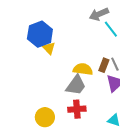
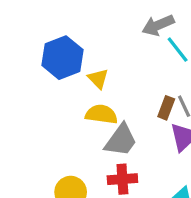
yellow triangle: (49, 48) -> (98, 79), moved
yellow semicircle: (83, 69) -> (101, 114), moved

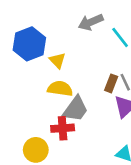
gray arrow: (158, 25) -> (91, 22), moved
red cross: (122, 179) -> (63, 128), moved

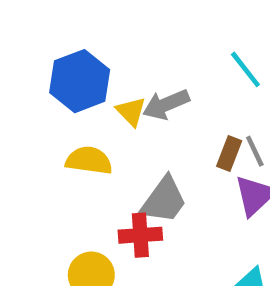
gray arrow: (91, 22) -> (166, 104), moved
yellow semicircle: (60, 89) -> (89, 160), moved

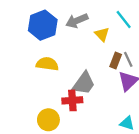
gray arrow: (166, 104) -> (77, 21), moved
yellow triangle: (131, 111) -> (102, 34), moved

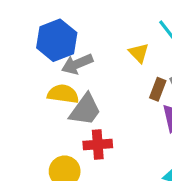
gray arrow: (77, 21) -> (77, 64), moved
gray trapezoid: (84, 83) -> (85, 110), moved

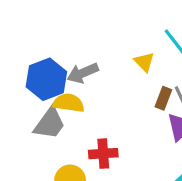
blue hexagon: (57, 40) -> (46, 79), moved
gray trapezoid: (85, 110) -> (50, 124), moved

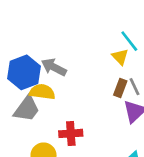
yellow triangle: (144, 62) -> (120, 57), moved
gray arrow: (83, 73) -> (54, 67), turned 50

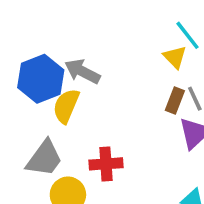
yellow semicircle: (42, 92) -> (66, 106), turned -75
gray trapezoid: (27, 109) -> (44, 158), moved

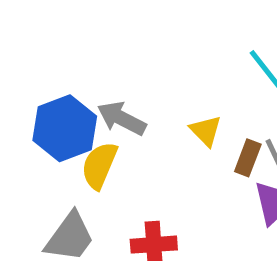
yellow triangle: (175, 57) -> (206, 131), moved

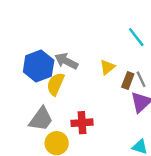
yellow triangle: (206, 131) -> (107, 67), turned 35

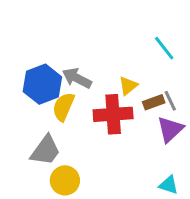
brown rectangle: (128, 80) -> (154, 102), turned 49
red cross: (82, 123) -> (113, 114), moved, size x1.4

